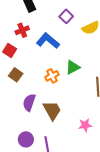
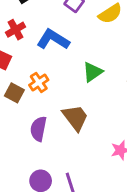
orange cross: (52, 76) -> (39, 82), moved
brown trapezoid: (52, 110) -> (75, 118), moved

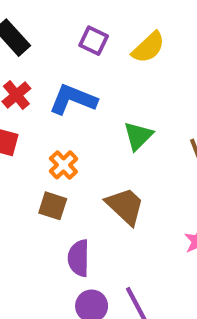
brown square: (14, 93) -> (53, 206), moved
purple semicircle: (38, 129) -> (79, 258), moved

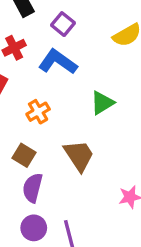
purple square: (94, 41) -> (63, 24), moved
brown square: (53, 206) -> (24, 155), moved

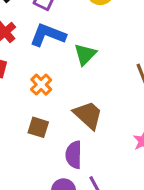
green triangle: (102, 103) -> (85, 54), moved
purple semicircle: (33, 188) -> (74, 155), moved

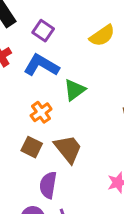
orange cross: (41, 85) -> (41, 112), moved
brown square: (38, 127) -> (32, 147), moved

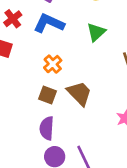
green triangle: (75, 90) -> (96, 32), moved
purple semicircle: (48, 185) -> (47, 128), moved

